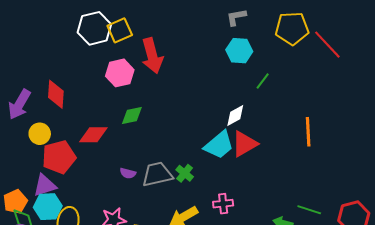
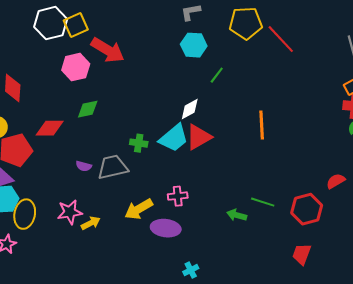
red arrow: (152, 56) -> (108, 50), turned -44
green cross: (185, 173) -> (139, 143), moved, turned -30

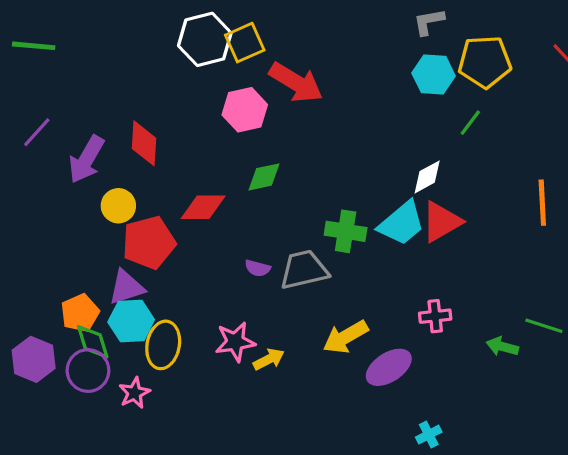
yellow pentagon: (246, 23) -> (485, 62), moved
green cross: (139, 143) -> (346, 231), size x1.4
pink cross: (178, 196) -> (435, 316), moved
purple ellipse: (166, 228) -> (389, 367), turned -40

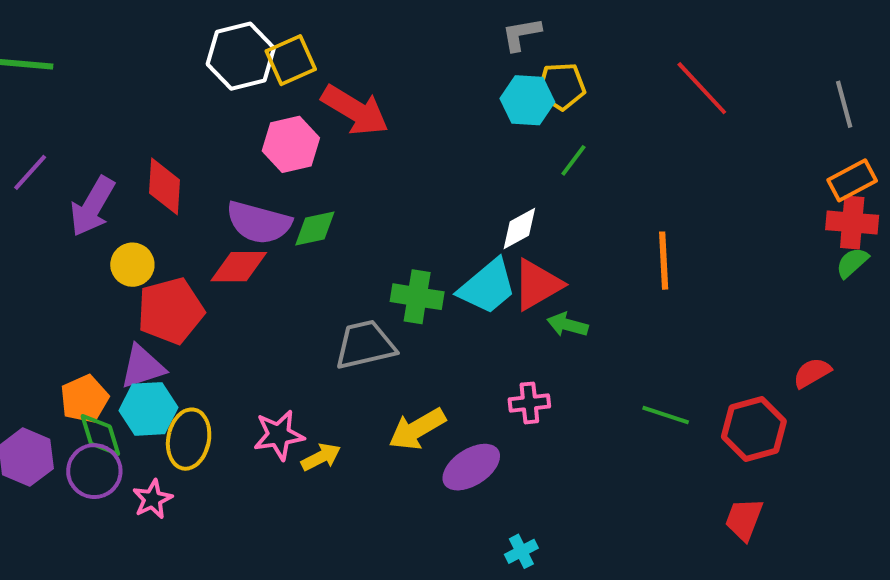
yellow pentagon: (485, 62) -> (561, 86), moved, size x0.7
purple semicircle: (258, 268) -> (259, 223), moved, size x2.0
green arrow: (502, 347) -> (567, 325), moved

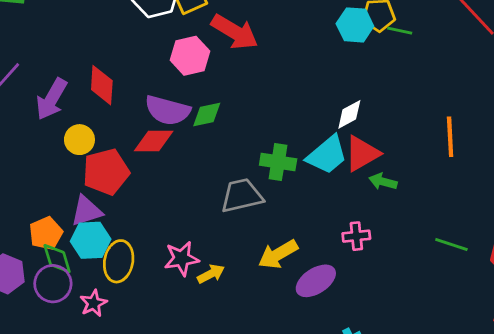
green line: (573, 160) -> (400, 31), moved, turned 65

